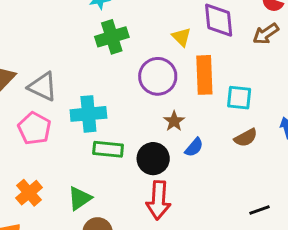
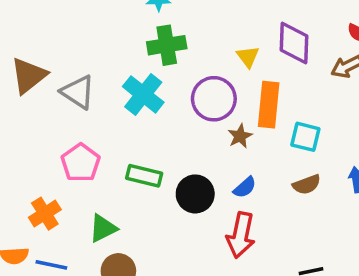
cyan cross: (88, 114) -> (143, 94), moved, turned 36
brown star: (174, 121) -> (240, 136), moved
pink pentagon: (34, 128) -> (81, 163), moved
red arrow: (158, 200) -> (241, 235), moved

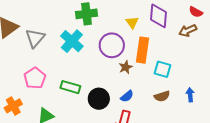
gray triangle: (78, 92) -> (35, 38), turned 35

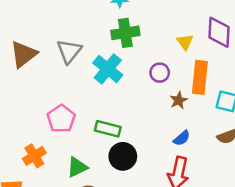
gray triangle: (35, 38) -> (69, 51), moved
purple circle: (112, 45) -> (160, 73), size x0.6
black circle: (99, 99) -> (123, 156), moved

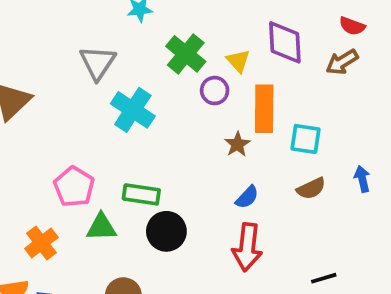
green cross: (125, 33) -> (186, 54), moved, turned -36
gray triangle: (69, 51) -> (98, 63), moved
purple circle: (160, 73) -> (215, 91), moved
green triangle: (77, 167) -> (101, 227), moved, turned 30

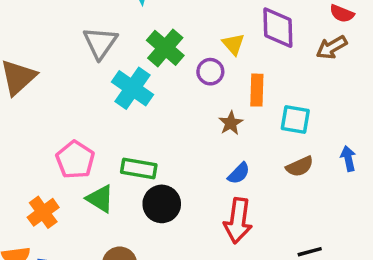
green cross: (186, 54) -> (165, 48), moved
orange rectangle: (264, 109) -> (257, 90), size x0.7
green triangle: (101, 227) -> (100, 199), turned 32

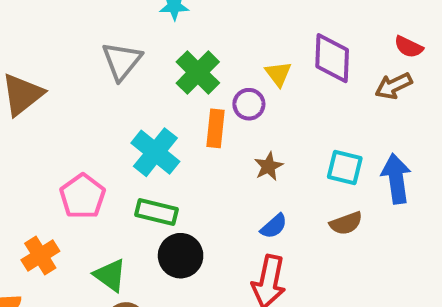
cyan cross: (133, 88) -> (155, 152), moved
orange rectangle: (257, 90) -> (216, 128), moved
blue arrow: (348, 158) -> (396, 179), moved, size x1.6
green triangle: (100, 199) -> (110, 275), moved

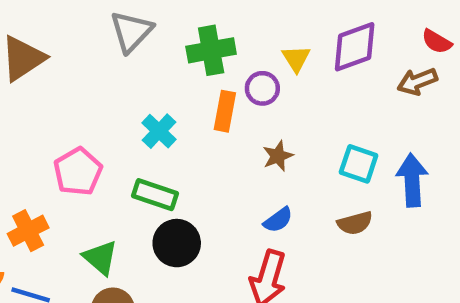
purple diamond: (332, 58) -> (355, 47), turned 63
green cross: (198, 72) -> (211, 50), turned 30
cyan cross: (155, 152) -> (159, 131), size x0.7

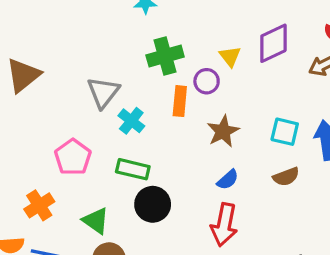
gray triangle: (131, 31) -> (103, 92), moved
brown star: (278, 156) -> (223, 131), size x1.4

